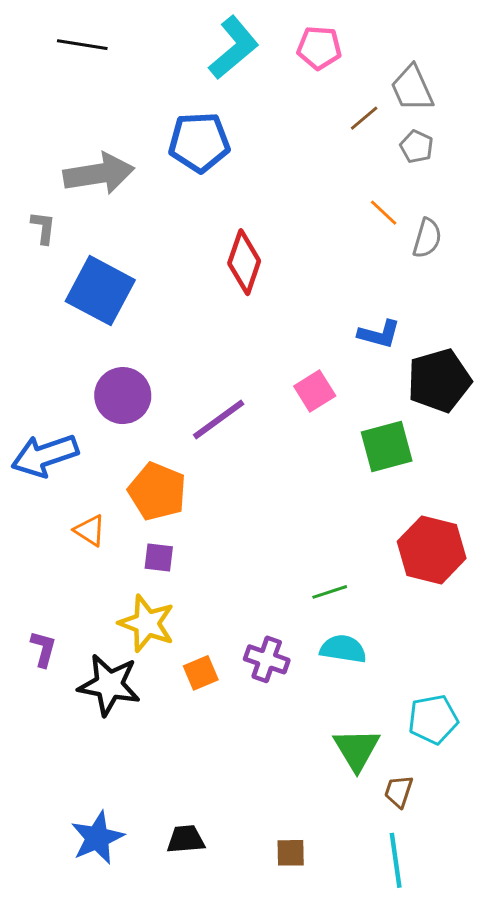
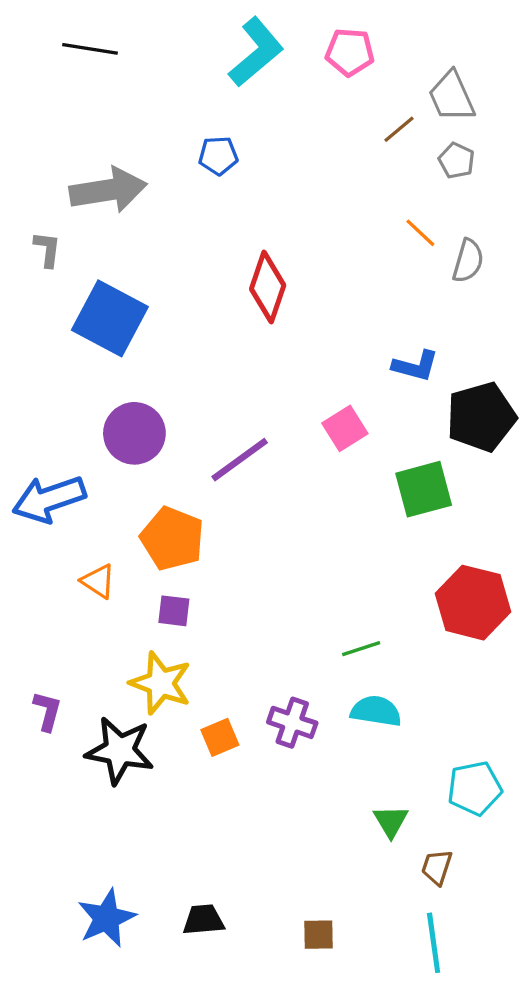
blue pentagon: (199, 142) -> (218, 156), size x0.6
green triangle: (357, 749) -> (391, 821), size x0.7

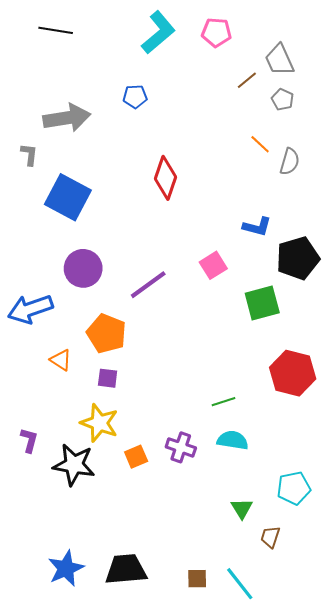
black trapezoid: (203, 920) -> (126, 569), size x1.6
cyan line: (434, 943) -> (240, 584), moved, turned -30

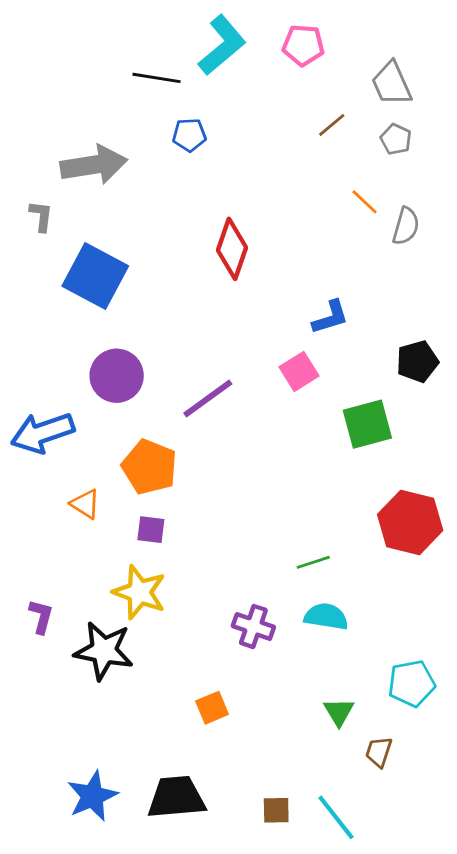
black line: (56, 30) -> (157, 78), moved
brown line: (247, 80) -> (332, 125), moved
blue L-shape: (257, 227) -> (330, 317), moved, turned -32
black pentagon: (298, 258) -> (417, 361), size x0.7
orange square: (136, 457) -> (212, 708), moved

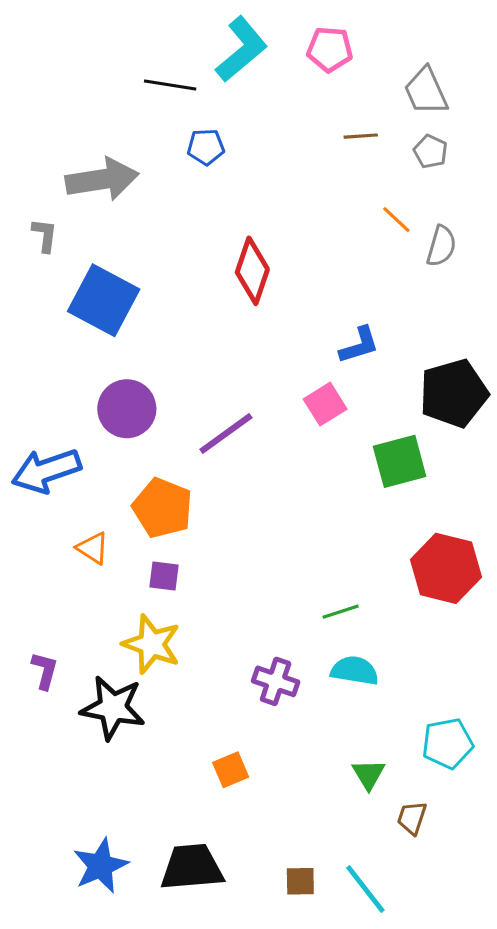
brown line: (332, 125) -> (361, 136), turned 36
black pentagon: (417, 361) -> (454, 393), size x1.5

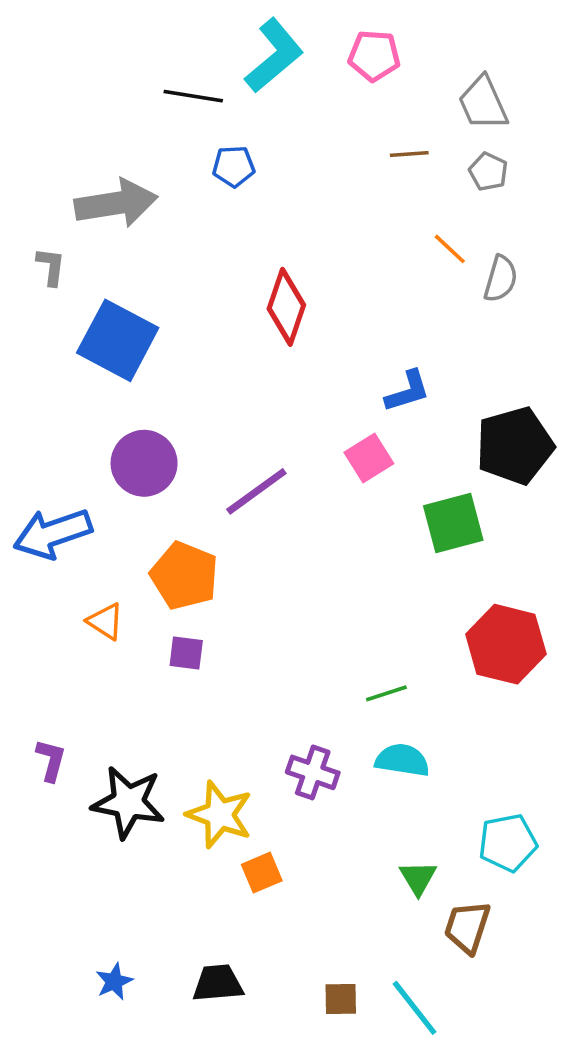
yellow star: (152, 644) -> (220, 815), moved
brown trapezoid: (412, 818) -> (467, 927), size x1.4
blue star: (100, 866) -> (114, 981), size x0.6
black trapezoid: (192, 867) -> (218, 983), size x0.7

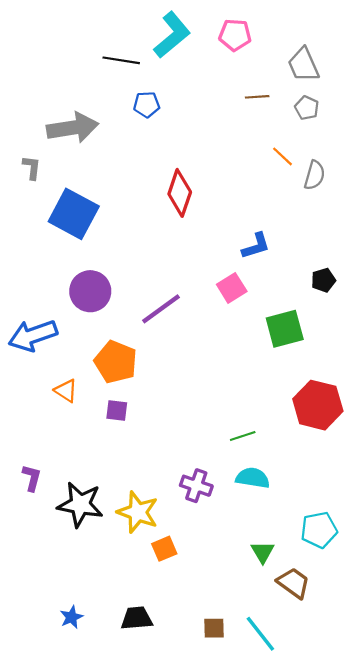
black pentagon: (515, 446) -> (323, 280), size x0.5
brown trapezoid: (467, 927) -> (294, 583), turned 108

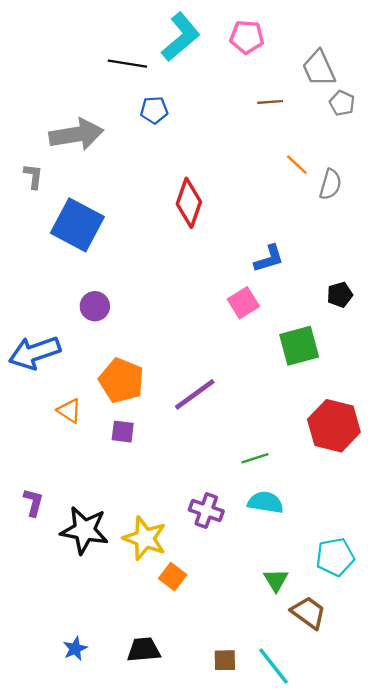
gray pentagon: (307, 108) -> (342, 103), moved
purple circle: (90, 291) -> (95, 306), size x0.7
purple line: (161, 309) -> (195, 394), moved
orange square: (164, 549) -> (173, 577), turned -30

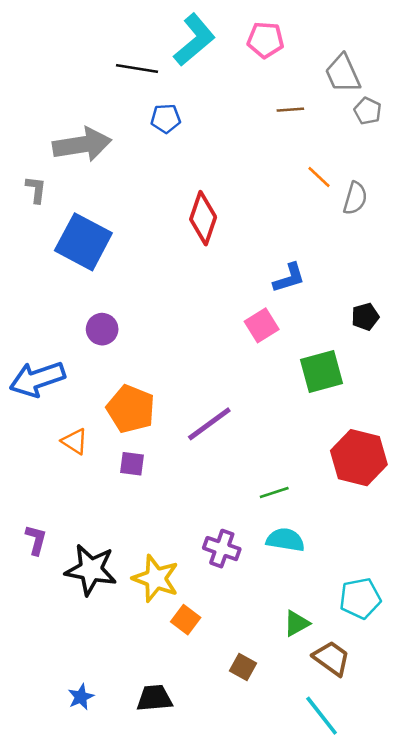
green triangle: (276, 580) -> (297, 623), turned 32
brown square: (225, 660) -> (243, 667), moved, turned 30
cyan line: (274, 666) -> (322, 716), moved

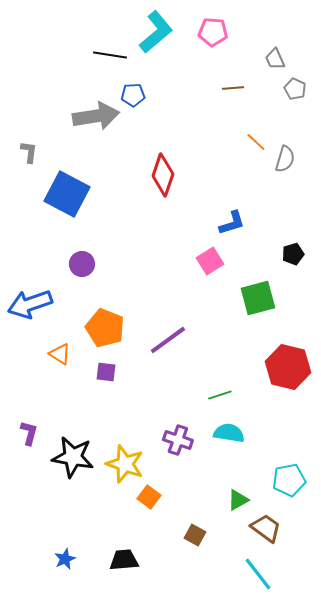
gray trapezoid: (343, 74) -> (275, 59), size x0.7
gray arrow: (82, 145) -> (96, 116), moved

